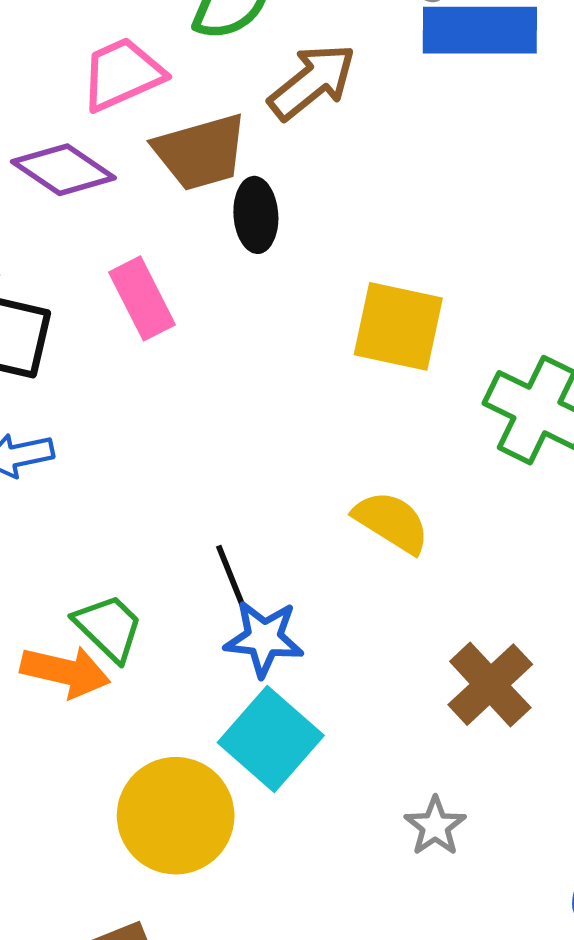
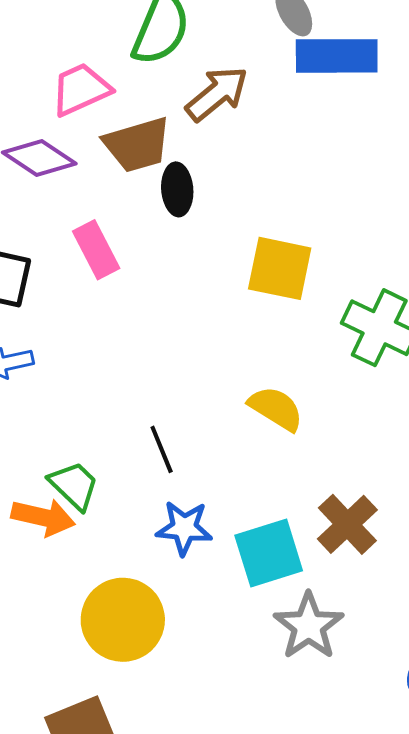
blue star: (264, 638) -> (184, 528), moved
cyan square: (271, 739) -> (269, 553), moved, turned 32
gray star: (435, 826) -> (309, 626), size x1.6

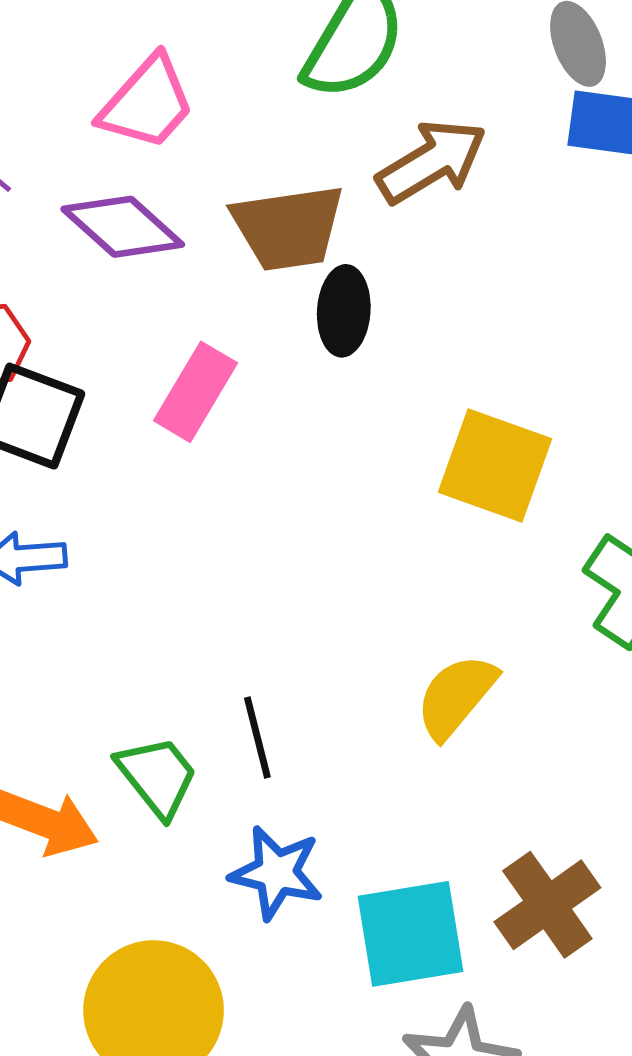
pink trapezoid: (81, 89) -> (147, 103), moved, turned 148
pink rectangle: (96, 250) -> (195, 392), turned 50
yellow semicircle: (276, 408) -> (456, 696), turned -90
green trapezoid: (74, 485) -> (157, 776), moved

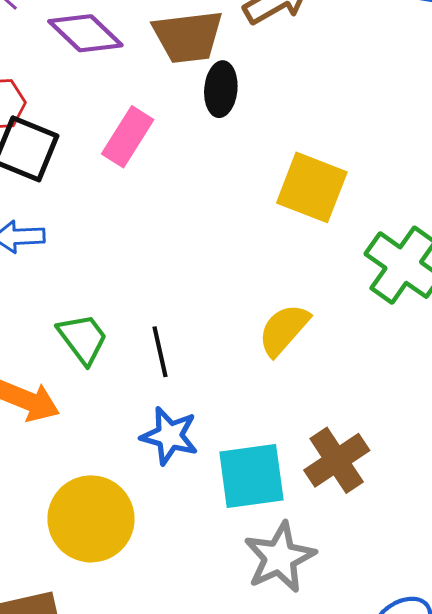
green trapezoid: (157, 776) -> (83, 339), moved

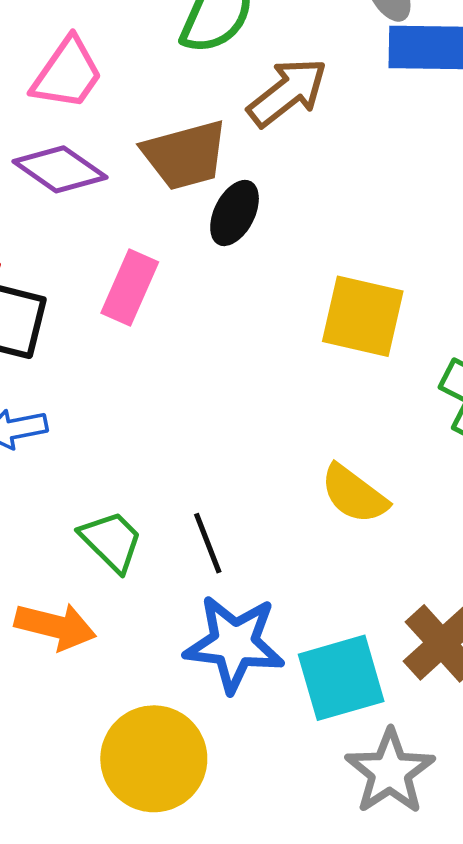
black ellipse: (221, 89) -> (235, 213), turned 30
yellow semicircle: (284, 330) -> (354, 494), turned -86
blue star: (170, 436) -> (234, 644), size x1.4

